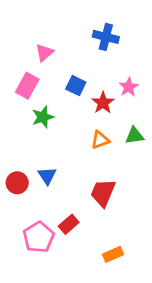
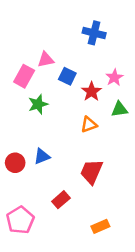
pink triangle: (44, 53) -> (46, 60), moved, turned 30
green triangle: (134, 136) -> (120, 109), moved
blue triangle: (47, 176) -> (42, 156), turned 42
pink pentagon: (39, 237) -> (20, 220), moved

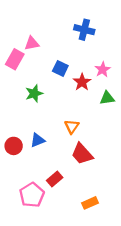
pink triangle: (46, 60) -> (32, 43), moved
pink rectangle: (24, 76) -> (15, 59), moved
orange triangle: (89, 125) -> (72, 127), moved, turned -35
red trapezoid: (92, 172) -> (82, 154), turned -65
pink pentagon: (20, 220) -> (32, 195), moved

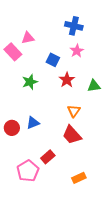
pink rectangle: (15, 59) -> (13, 52), turned -72
pink star: (103, 70) -> (77, 51), moved
red star: (82, 82) -> (67, 80), moved
orange triangle: (72, 127) -> (74, 111), moved

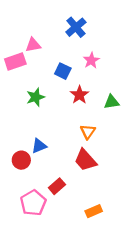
blue cross: (74, 26) -> (76, 27), moved, turned 36
pink rectangle: (13, 52) -> (15, 62), turned -66
red circle: (12, 128) -> (21, 160), moved

